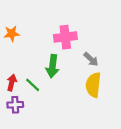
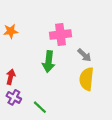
green line: (33, 85) -> (40, 107), moved
purple cross: (15, 105) -> (14, 97), turned 32

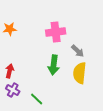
green arrow: (49, 62) -> (54, 65), moved

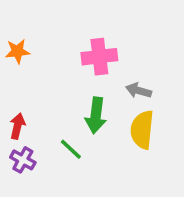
gray arrow: (78, 51) -> (139, 90), turned 152
green line: (37, 99) -> (71, 149), moved

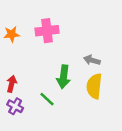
pink cross: (99, 57) -> (47, 31), moved

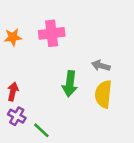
green line: (47, 99) -> (41, 130), moved

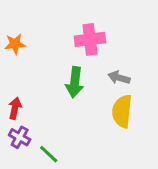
pink cross: (52, 33) -> (90, 39), moved
green arrow: (70, 84) -> (75, 82), moved

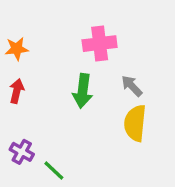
gray arrow: (119, 78) -> (132, 86), turned 30
red arrow: (15, 108) -> (17, 91), moved

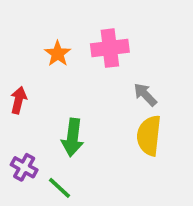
orange star: (17, 49) -> (58, 54), moved, turned -30
green arrow: (83, 91) -> (73, 137), moved

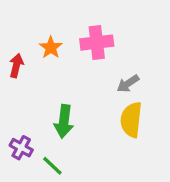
gray arrow: (145, 95) -> (128, 84), turned -80
red arrow: (19, 100) -> (16, 66), moved

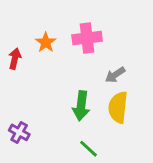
green arrow: (64, 121) -> (81, 106), moved
green line: (52, 166) -> (89, 149), moved

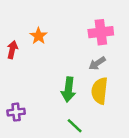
pink cross: (87, 38) -> (101, 32), moved
purple cross: (19, 132) -> (16, 112), turned -35

